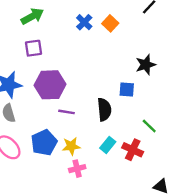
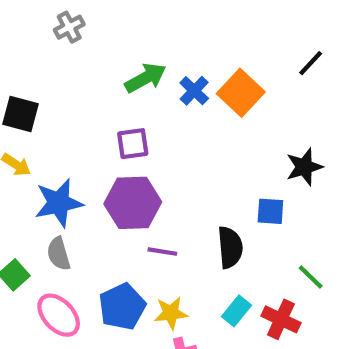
green arrow: (32, 16) -> (145, 78), moved
orange square: (110, 23) -> (241, 93), size x1.5
purple square: (33, 48) -> (133, 144), moved

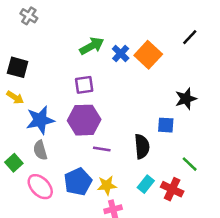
gray cross: (69, 27) -> (29, 16), moved, turned -30

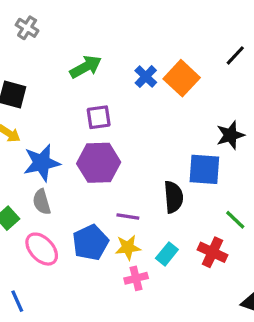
green arrow: (92, 46) -> (86, 67), moved
blue square: (166, 125) -> (204, 169), size x1.5
purple line: (102, 149) -> (128, 216), moved
cyan rectangle: (146, 184) -> (167, 254), moved

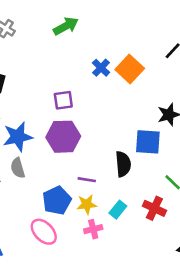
green arrow: (86, 67) -> (66, 26), moved
pink ellipse: (42, 249) -> (44, 232), moved

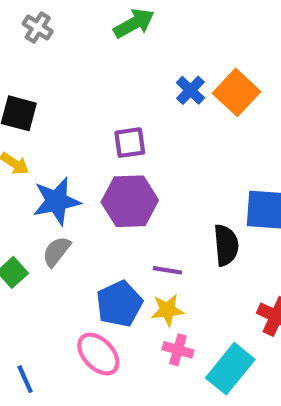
gray semicircle: (18, 168) -> (57, 251), turned 54
cyan rectangle: (118, 210) -> (230, 369), moved, size x1.6
pink cross: (93, 229) -> (178, 350), turned 30

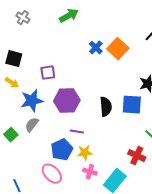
purple square: (130, 143) -> (48, 73), moved
black semicircle: (226, 245) -> (106, 107), moved
purple line: (167, 270) -> (77, 132), moved

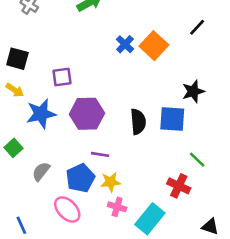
gray semicircle: (32, 125) -> (41, 171), moved
green square: (11, 135) -> (13, 148), moved

